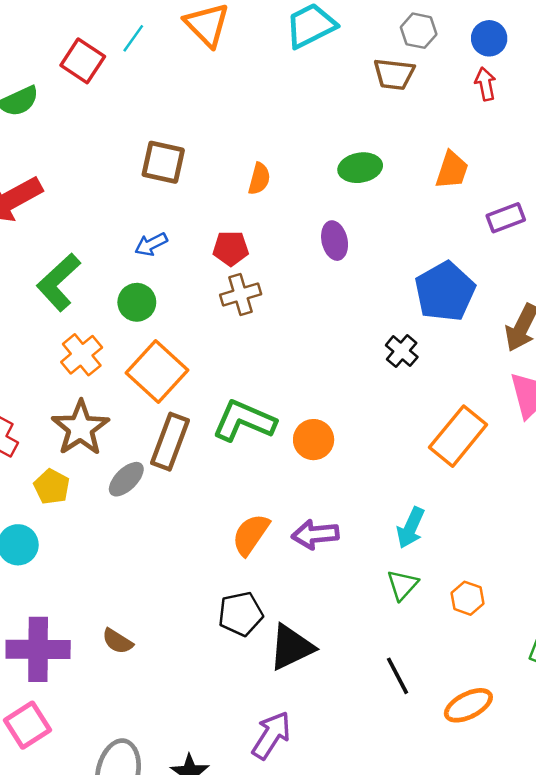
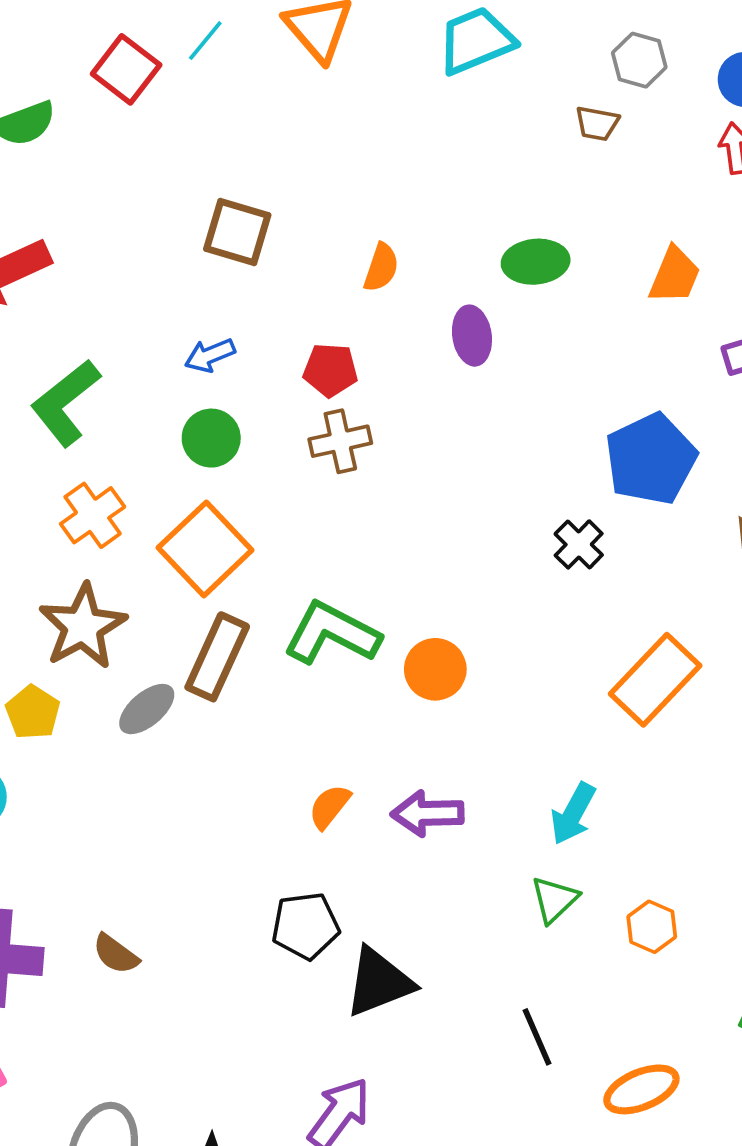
brown trapezoid: (394, 74) -> (597, 123), size x0.7
purple ellipse: (335, 241) -> (472, 336), moved
green circle: (137, 302) -> (211, 438), moved
orange semicircle: (251, 534) -> (329, 806), size x0.7

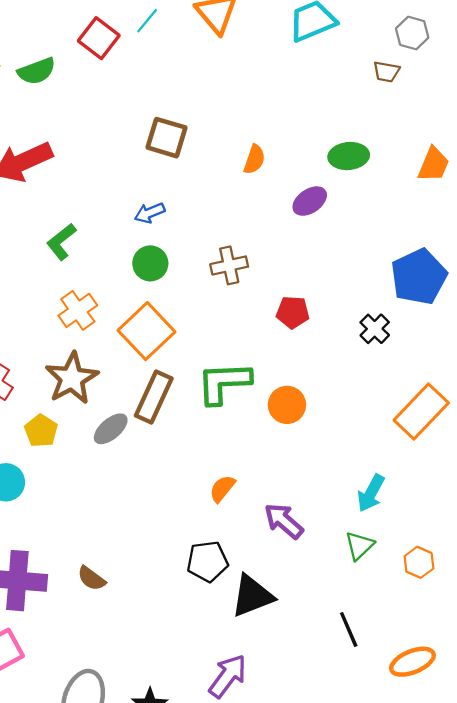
purple ellipse: (472, 336) -> (310, 201), turned 64
red pentagon: (330, 370) -> (293, 312), moved
green L-shape: (65, 403) -> (61, 242), size x0.7
green L-shape: (332, 633) -> (224, 383), turned -30
purple arrow: (428, 813) -> (284, 521), moved, turned 42

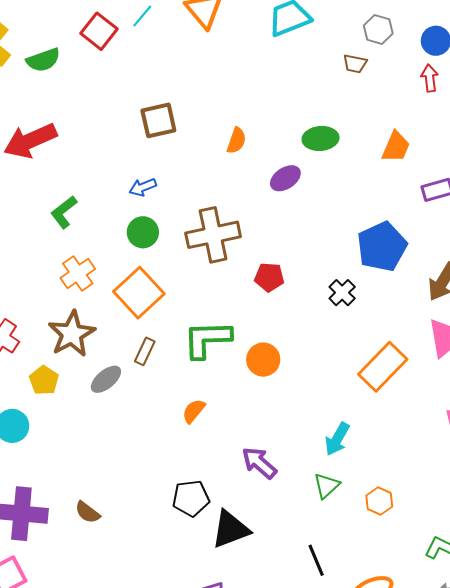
brown square: (166, 138) -> (158, 120), turned -30
brown cross: (229, 265) -> (213, 235), size x1.6
brown rectangle: (154, 397) -> (145, 351), size x0.6
orange semicircle: (222, 489) -> (194, 411), moved

